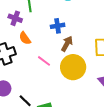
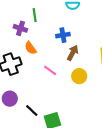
yellow circle: (73, 67) -> (79, 76), size x0.6

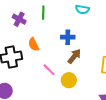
purple cross: (20, 28) -> (19, 19), moved
yellow circle: (79, 76) -> (69, 80), moved

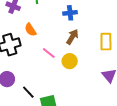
blue cross: (68, 37) -> (70, 13), moved

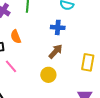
pink line: (49, 53) -> (11, 66), moved

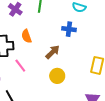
brown arrow: (56, 51) -> (53, 52), moved

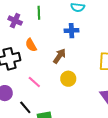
pink line: (20, 66) -> (34, 82), moved

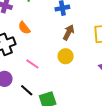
brown arrow: (59, 56) -> (69, 32), moved

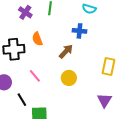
brown arrow: (69, 32) -> (66, 51), moved

